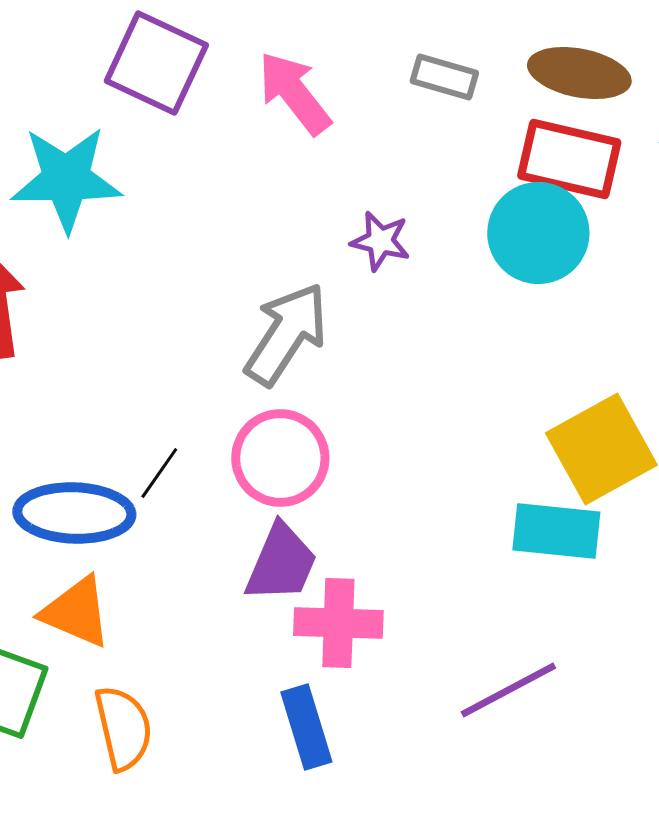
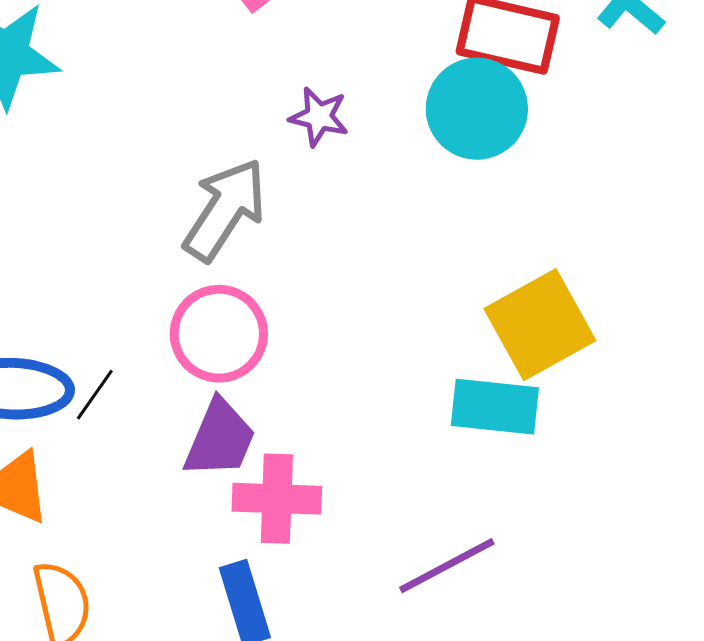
black line: (159, 473) -> (95, 395), moved

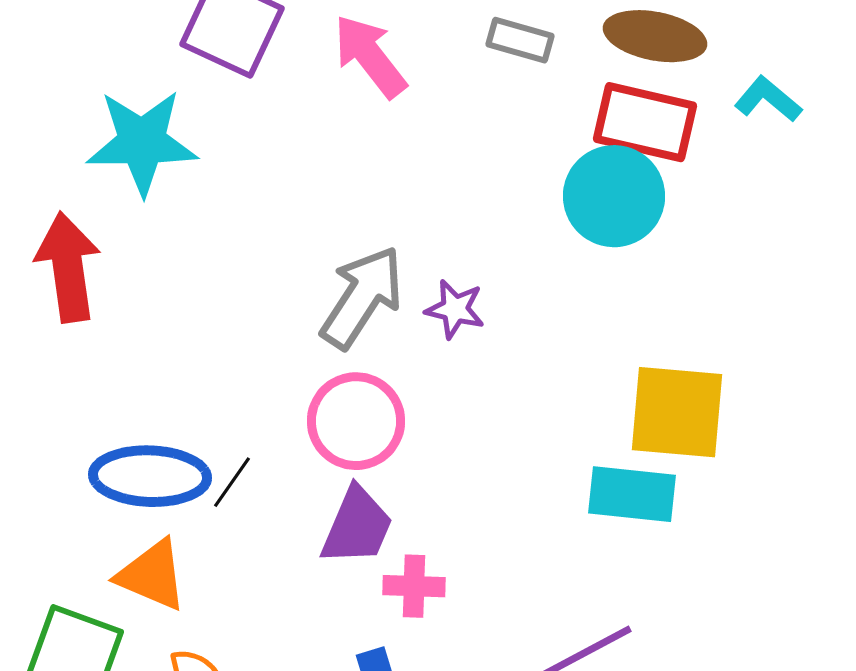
purple star: (319, 117) -> (455, 309), moved
yellow square: (540, 325) -> (677, 412), turned 34
pink cross: (277, 499) -> (414, 586), size x0.7

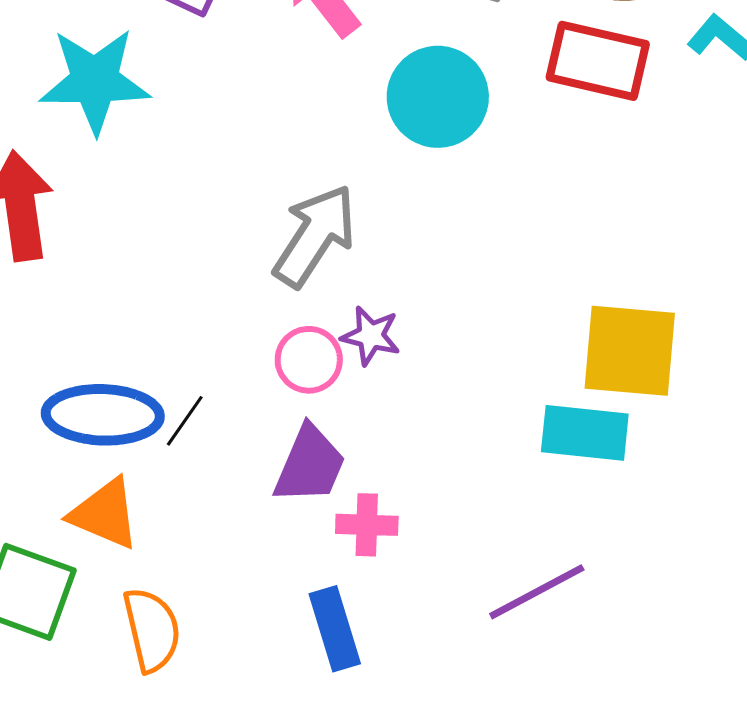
cyan circle: (614, 196) -> (438, 97), moved
purple star: (455, 309) -> (371, 336), moved
pink circle: (356, 421) -> (309, 360), size x0.7

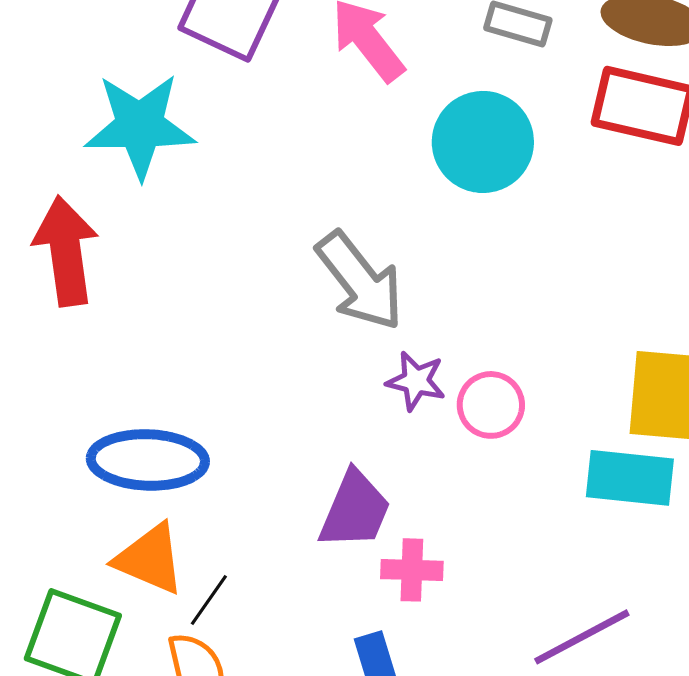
gray arrow: (315, 236) -> (360, 281), turned 109
pink circle: (309, 360) -> (491, 405), moved
black line: (185, 421) -> (209, 600), moved

